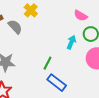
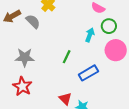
blue rectangle: (57, 83) -> (88, 73), moved, turned -66

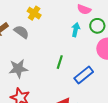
cyan arrow: (90, 35) -> (76, 30), moved

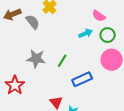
cyan arrow: (76, 30) -> (86, 33), turned 40
gray star: (18, 69) -> (36, 59), moved

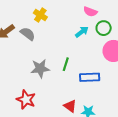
blue rectangle: (82, 79) -> (90, 77), turned 36

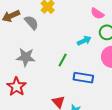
cyan arrow: (82, 32) -> (84, 41), moved
gray star: (40, 68) -> (26, 57), moved

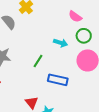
cyan arrow: (84, 41) -> (61, 43), turned 40

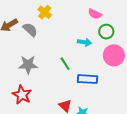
green line: (38, 61) -> (65, 64), turned -56

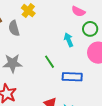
gray semicircle: (30, 30) -> (14, 28), turned -147
cyan arrow: (85, 42) -> (69, 40), turned -120

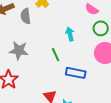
cyan arrow: (69, 40) -> (70, 34), moved

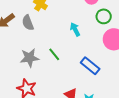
green line: (56, 55) -> (54, 54), moved
blue rectangle: (76, 73) -> (90, 66), turned 42

